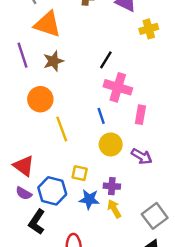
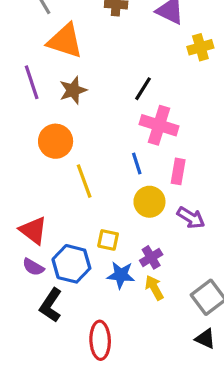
pink rectangle: (140, 115) -> (178, 171), moved
purple cross: (112, 186) -> (151, 257), turned -35

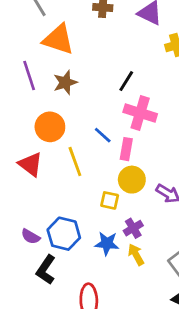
blue line: (137, 164) -> (103, 135), moved, turned -30
pink rectangle: (178, 171) -> (126, 149), moved
red triangle: (33, 230) -> (31, 164), moved
yellow square: (108, 240) -> (110, 200), moved

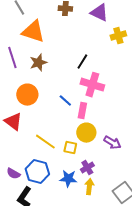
yellow line: (75, 162) -> (45, 142), moved, turned -35
yellow arrow: (136, 255) -> (89, 187), turned 35

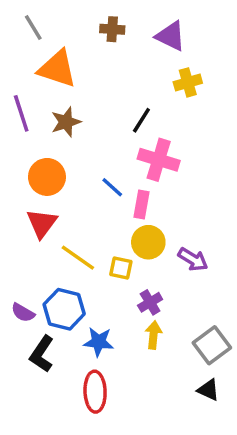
yellow cross: (118, 36) -> (188, 82), moved
red triangle: (13, 122) -> (42, 223), moved, turned 30
blue star: (68, 179) -> (99, 342), moved

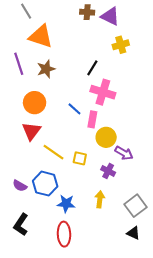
brown cross: (112, 29) -> (87, 12), moved
yellow circle: (148, 242) -> (106, 137), moved
purple cross: (150, 302) -> (108, 171), moved, turned -32
black L-shape: (42, 354) -> (21, 225), moved

